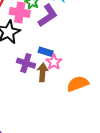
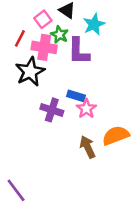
purple L-shape: (48, 16) -> (79, 51), turned 125
brown arrow: (43, 72) -> (88, 147), moved, turned -30

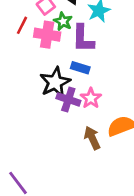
black star: (30, 72) -> (55, 82), moved
blue rectangle: (76, 96) -> (80, 68), moved
purple cross: (52, 110) -> (68, 99), moved

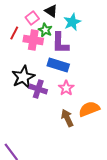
blue rectangle: (80, 68) -> (58, 65), size x1.5
black star: (55, 82) -> (23, 77), moved
purple cross: (68, 99) -> (38, 89), moved

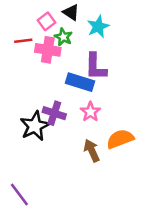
red line: (14, 33) -> (23, 41), turned 56
purple L-shape: (60, 43) -> (96, 67), moved
black star: (23, 77) -> (35, 126), moved

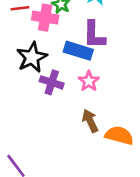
black star: (35, 126) -> (32, 57), moved
orange semicircle: (120, 139) -> (119, 135), moved, turned 36

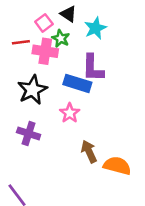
pink star: (89, 81) -> (70, 113), moved
purple cross: (52, 82) -> (29, 134), moved

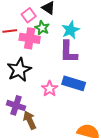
cyan star: (95, 28) -> (71, 30), moved
blue rectangle: (77, 83) -> (74, 83), moved
brown arrow: (89, 151) -> (30, 120), moved

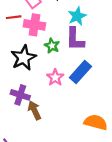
green star: (42, 28) -> (52, 46), moved
blue rectangle: (74, 83) -> (80, 72), turned -65

